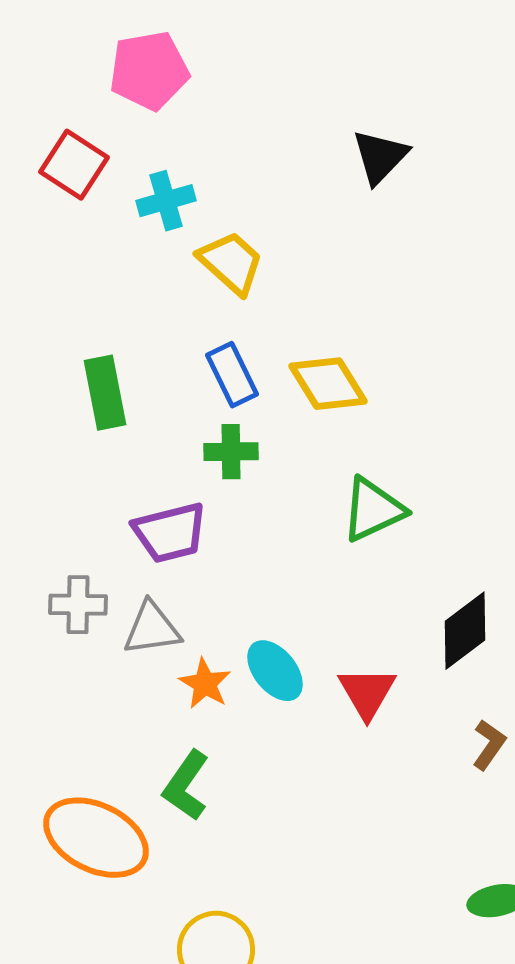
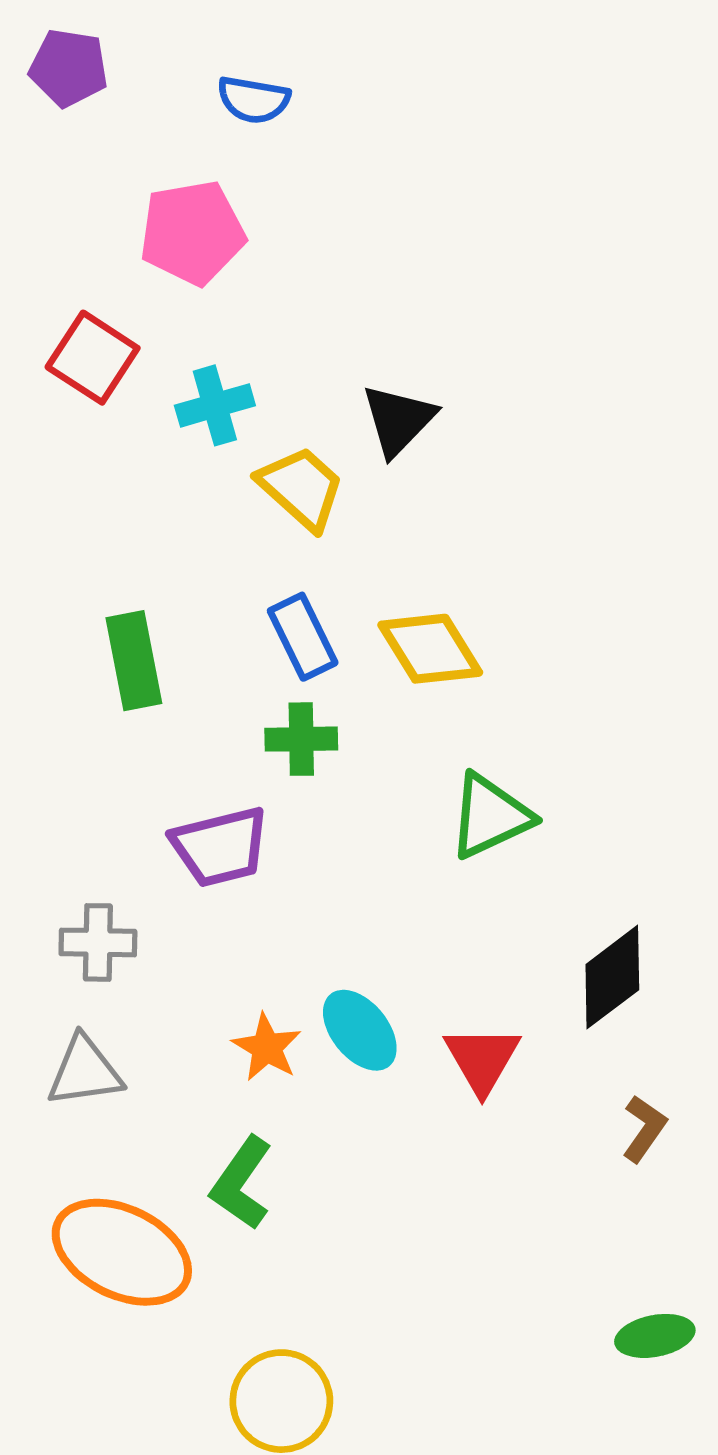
black triangle: (380, 157) -> (398, 420), moved
gray triangle: (152, 629) -> (85, 1071), moved

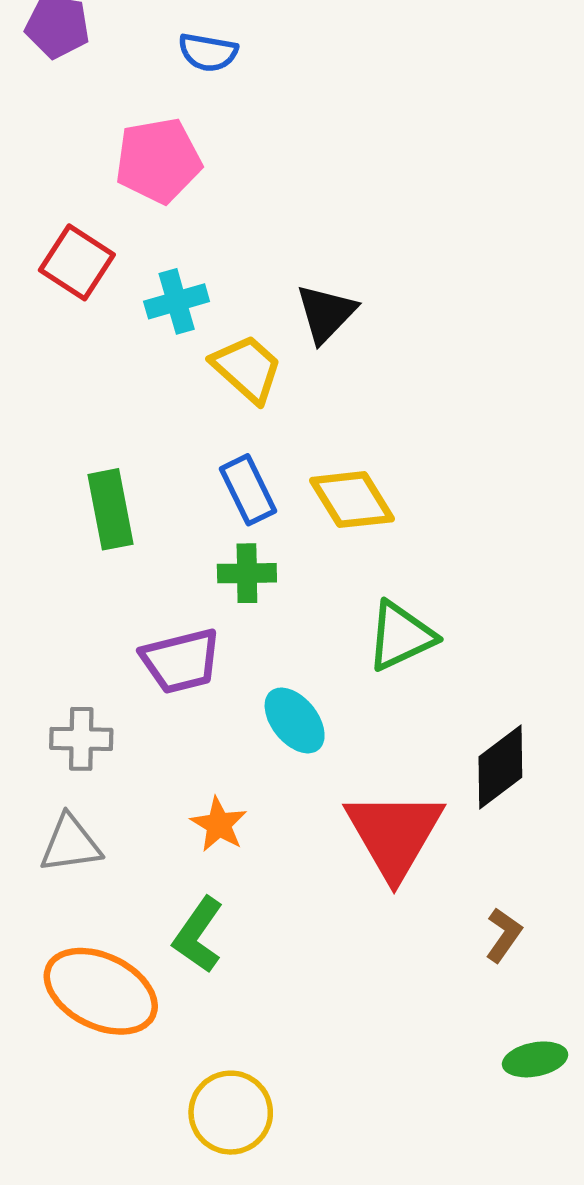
cyan ellipse: (360, 1030) -> (295, 720), moved
red triangle: (482, 1059) -> (394, 834), size x1.6
brown L-shape: (644, 1129) -> (504, 935), moved

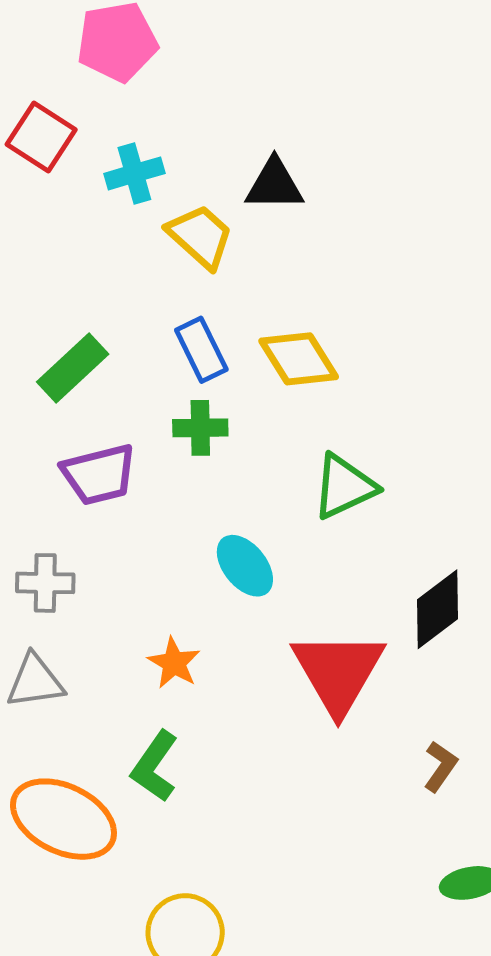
black triangle: (326, 313) -> (274, 185), turned 46
green rectangle: (110, 509) -> (73, 368), turned 58
purple trapezoid: (181, 661) -> (99, 474), moved

